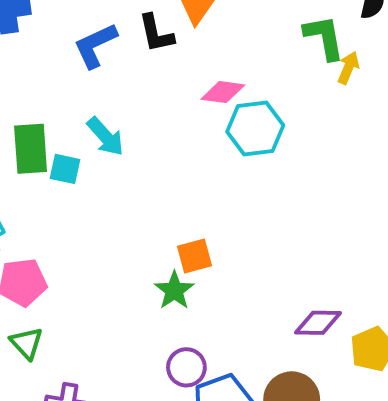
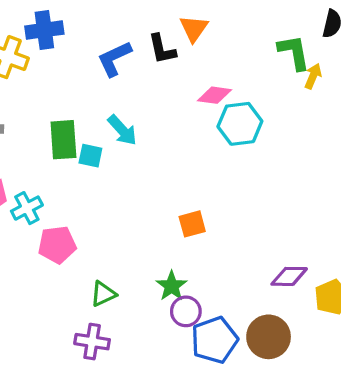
green star: (174, 290) -> (172, 286), moved
green triangle: (27, 343) -> (103, 294), moved, turned 48

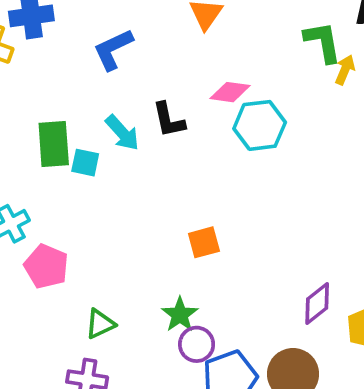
black L-shape: (162, 49) -> (169, 120), moved
pink pentagon: (57, 245) -> (46, 266), turned 30
purple diamond: (289, 276) -> (317, 304), turned -39

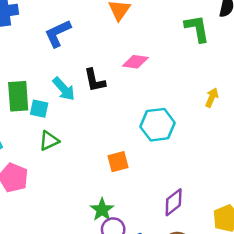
yellow arrow: (345, 70) -> (212, 98), moved
cyan hexagon: (260, 125) -> (158, 125), moved
purple diamond: (317, 304) -> (174, 202), moved
green triangle: (100, 324) -> (49, 141), moved

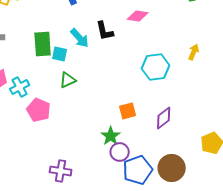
yellow arrow: (212, 98) -> (194, 52), moved
orange square: (118, 162) -> (128, 111), moved
purple diamond: (174, 202) -> (164, 118), moved

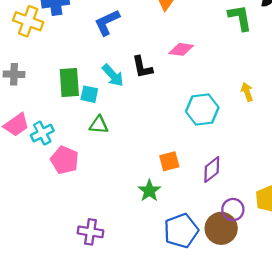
yellow arrow: (194, 52) -> (247, 92), turned -42
green triangle: (68, 80) -> (99, 125), turned 30
purple circle: (120, 152) -> (233, 210), moved

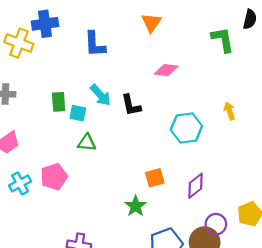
blue L-shape: (107, 22) -> (95, 44), turned -68
black L-shape: (142, 67) -> (131, 105), moved
green rectangle: (69, 82) -> (59, 102), size x0.7
cyan cross: (42, 133) -> (20, 183), moved
pink pentagon: (65, 160) -> (54, 177), turned 30

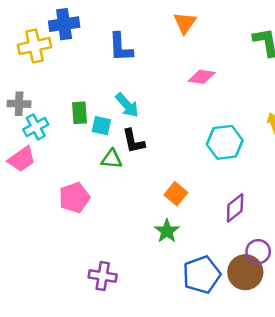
yellow cross: (19, 43) -> (35, 46), turned -32
black L-shape: (131, 105) -> (133, 141), moved
orange square: (155, 178) -> (176, 194), moved, turned -36
cyan cross: (20, 183) -> (36, 127), moved

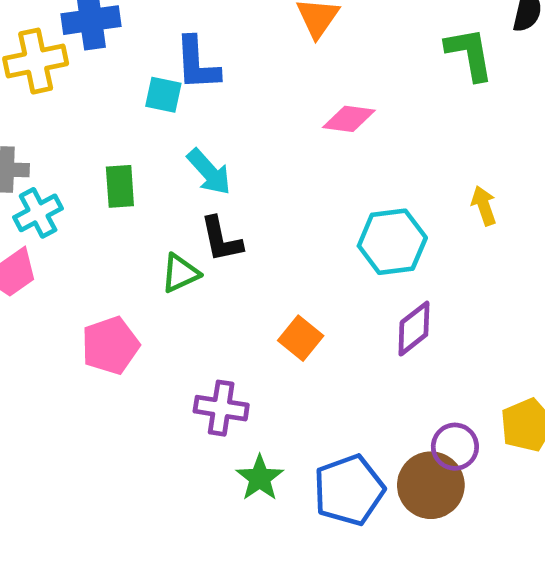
cyan square: (101, 126) -> (163, 95), moved
green triangle: (112, 159) -> (180, 273), turned -30
purple diamond: (235, 208) -> (414, 329), moved
green star: (167, 231) -> (260, 478), moved
purple cross: (103, 276) -> (221, 408), moved

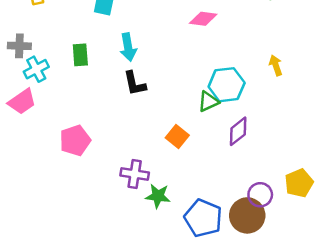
cyan arrow: (209, 172) -> (128, 47), turned 32
green triangle: (180, 273) -> (208, 102), moved
green star: (260, 478) -> (158, 196), moved, turned -30
blue pentagon: (349, 490) -> (203, 218), turned -30

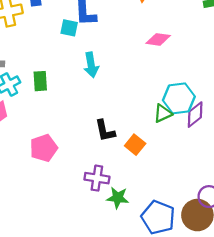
green rectangle: (80, 55) -> (40, 81), moved
black L-shape: (135, 83) -> (105, 131), moved
purple diamond: (238, 131) -> (195, 115), moved

